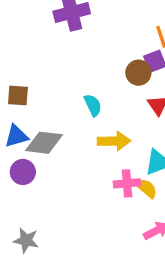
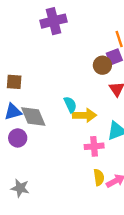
cyan semicircle: (93, 105) -> (70, 105), moved
gray diamond: (44, 143) -> (33, 117), turned 60
yellow semicircle: (147, 188) -> (99, 177), moved, turned 42

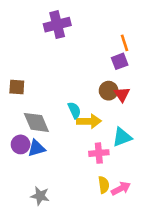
brown circle: (102, 65) -> (109, 91), moved
blue triangle: (13, 112) -> (36, 148), moved
gray star: (20, 188) -> (40, 196), moved

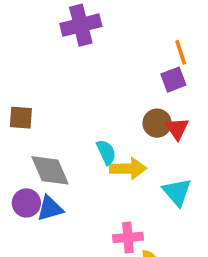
cyan triangle: (122, 137) -> (177, 192), turned -50
pink cross: (99, 153) -> (128, 237), moved

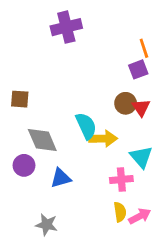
cyan semicircle: (106, 152) -> (86, 126), size x1.4
blue triangle: (50, 208) -> (61, 178), moved
pink cross: (128, 237) -> (121, 179), moved

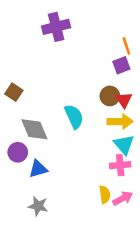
brown square: (20, 99) -> (14, 92), turned 30
yellow arrow: (103, 139) -> (120, 122), moved
blue triangle: (61, 178) -> (38, 169), moved
pink cross: (121, 179) -> (120, 165), moved

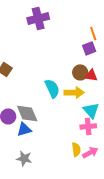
red triangle: (124, 100) -> (91, 75), turned -48
yellow arrow: (120, 122) -> (74, 92), moved
gray diamond: (34, 129) -> (27, 113), moved

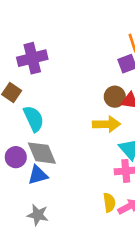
purple cross: (38, 18) -> (32, 58), moved
cyan semicircle: (52, 88) -> (34, 119), moved

